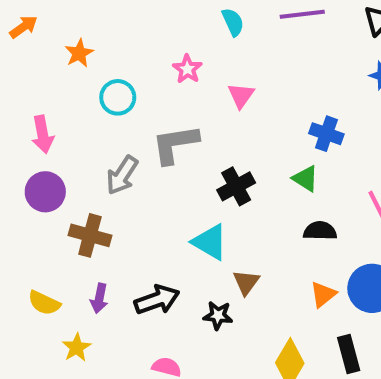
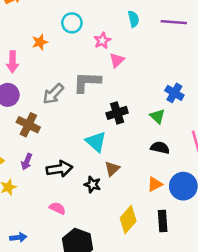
orange star: (79, 53) -> (40, 42), moved
pink triangle: (241, 95) -> (117, 60), moved
cyan circle: (118, 97) -> (72, 23), moved

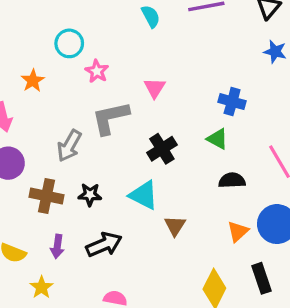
pink star: (102, 41) -> (97, 71), moved
pink triangle: (117, 60) -> (155, 88), moved
black star: (92, 185) -> (90, 195), moved

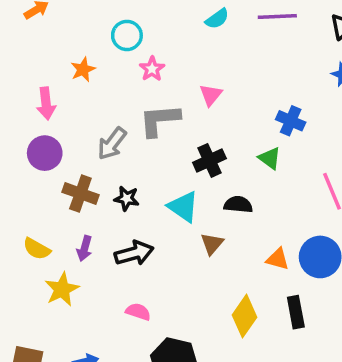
cyan semicircle: (151, 16) -> (217, 19), turned 75
black semicircle: (232, 180) -> (238, 205), moved
orange triangle: (238, 231) -> (278, 259), turned 50
yellow star: (42, 287) -> (62, 289), size x1.4

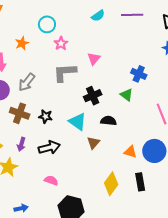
gray arrow: (112, 144) -> (27, 82), moved

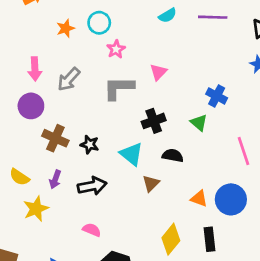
orange star: (22, 43) -> (66, 28), moved
gray arrow: (27, 82) -> (69, 79), moved

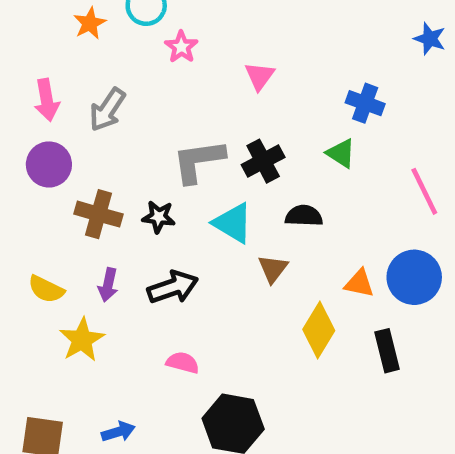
gray L-shape: (119, 88) -> (199, 161), moved
yellow diamond: (171, 239) -> (319, 330), moved

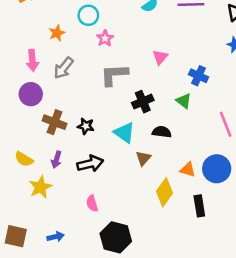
orange star: (90, 23) -> (57, 33), moved
pink triangle: (259, 76) -> (160, 57), moved
gray L-shape: (199, 161) -> (114, 75), moved
pink semicircle: (183, 363) -> (92, 203), turned -126

